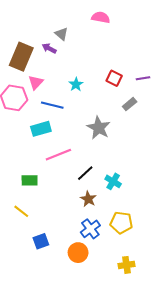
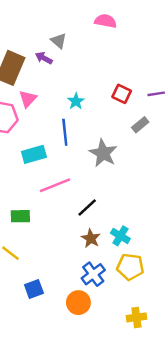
blue line: (52, 105) -> (65, 132), moved, turned 70
cyan cross: (113, 181) -> (120, 236), moved

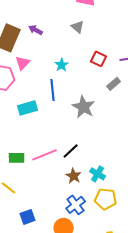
gray triangle: (59, 41) -> (78, 27), moved
pink line: (55, 185) -> (45, 155), moved

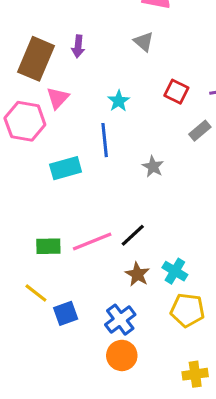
purple arrow: (36, 30) -> (78, 46), turned -112
gray star: (84, 107) -> (153, 167), size x0.6
blue cross: (76, 205) -> (120, 320), moved
blue square: (28, 217) -> (66, 313), moved

